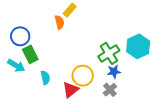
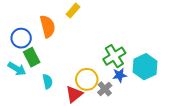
orange semicircle: (59, 22) -> (48, 26), moved, size x1.5
cyan hexagon: (138, 46) -> (145, 67), moved
gray cross: (110, 90) -> (105, 89), moved

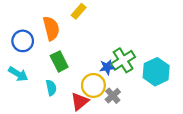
green rectangle: (32, 57) -> (59, 61), moved
blue star: (120, 75) -> (107, 67), moved

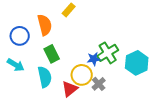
cyan semicircle: (51, 88) -> (45, 77), size x1.5

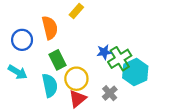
blue star: (94, 59) -> (104, 52), moved
cyan hexagon: (137, 63) -> (135, 72), moved
yellow circle: (82, 75) -> (76, 79), moved

